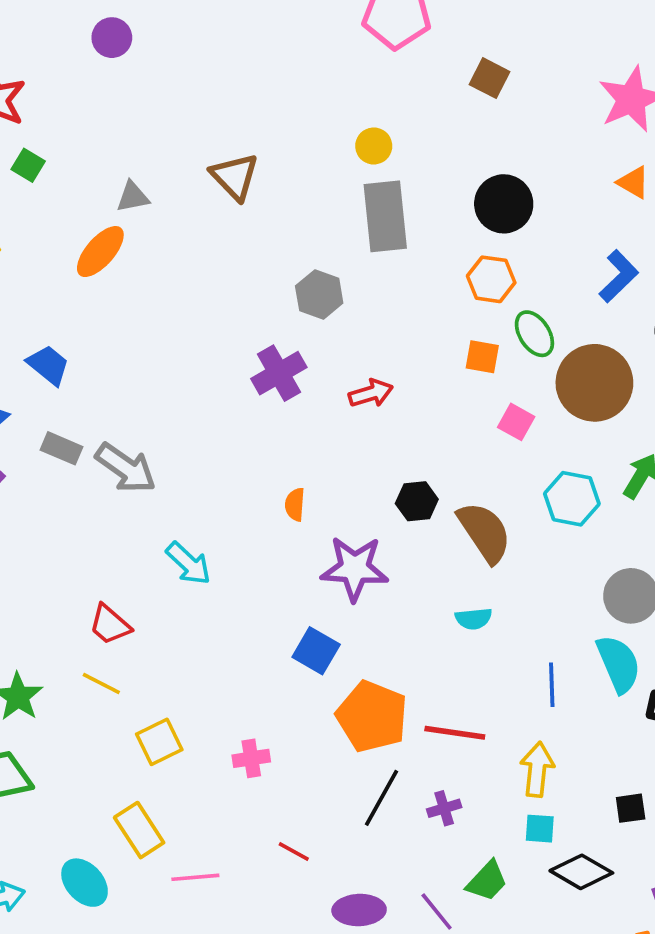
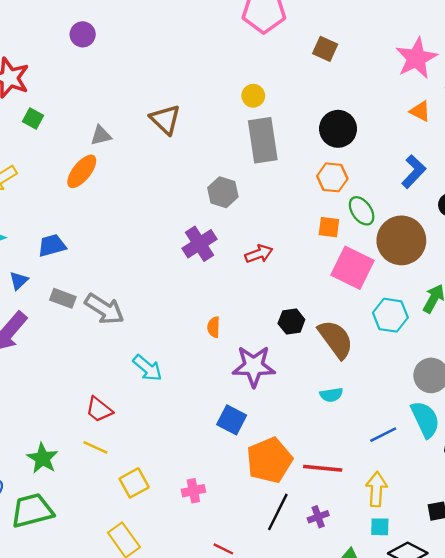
blue trapezoid: (48, 365) -> (52, 245), turned -52
pink square: (516, 422) -> (353, 268), size x1.8
blue line: (552, 685) -> (383, 435), turned 68
orange pentagon: (372, 716) -> (269, 460), turned 30

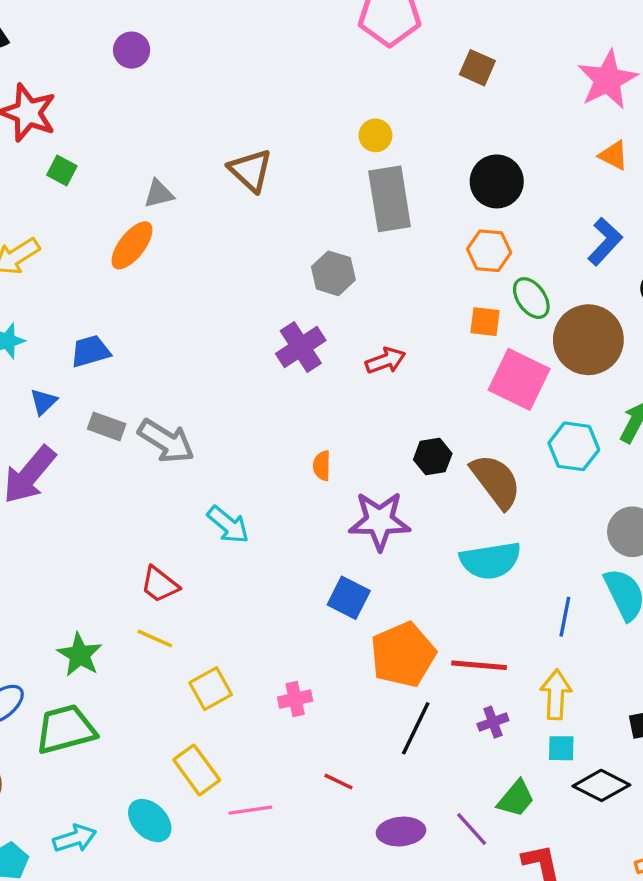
cyan semicircle: (331, 395) -> (490, 561), size x1.8
blue line: (383, 435) -> (565, 617), turned -52
purple cross: (318, 517) -> (493, 722), moved

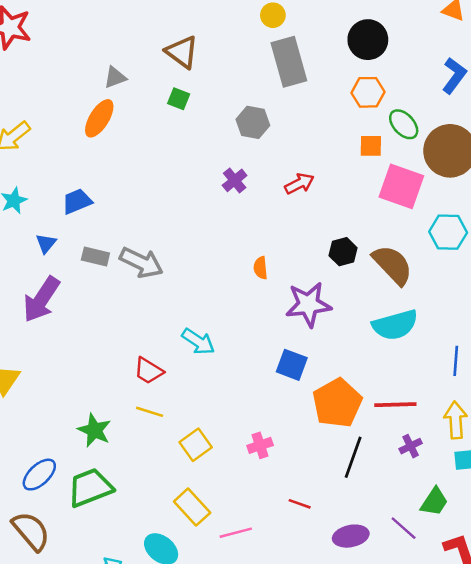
green square: (62, 170) -> (179, 99), moved
purple cross: (301, 347) -> (235, 180), size x0.7
cyan arrow: (228, 525) -> (198, 341), moved

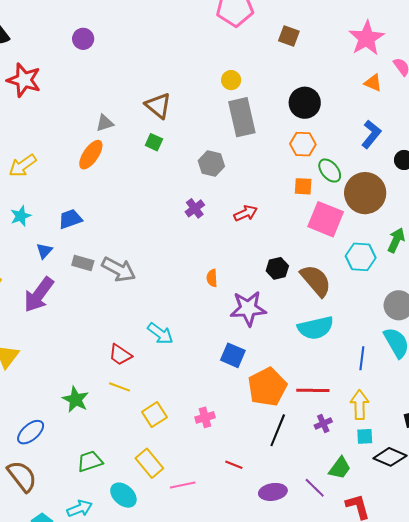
green trapezoid: (90, 488) -> (90, 461), moved, size x0.7

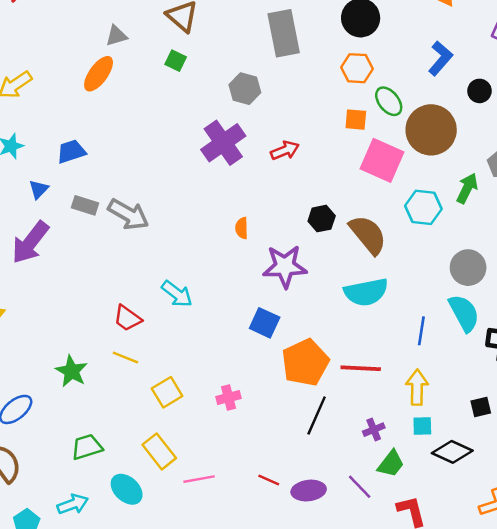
purple cross: (195, 208) -> (223, 143), size x1.8
purple cross: (323, 424) -> (374, 430), moved
red line: (234, 465) -> (269, 480), moved

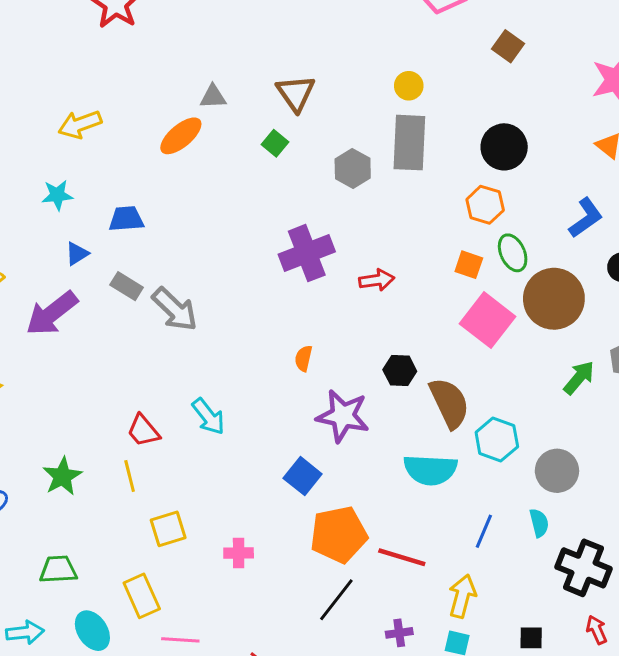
gray hexagon: (245, 89) -> (353, 169), moved
cyan hexagon: (423, 207) -> (497, 439), moved
cyan semicircle: (464, 313) -> (539, 523), size x0.6
yellow line: (125, 357) -> (130, 476), turned 40

